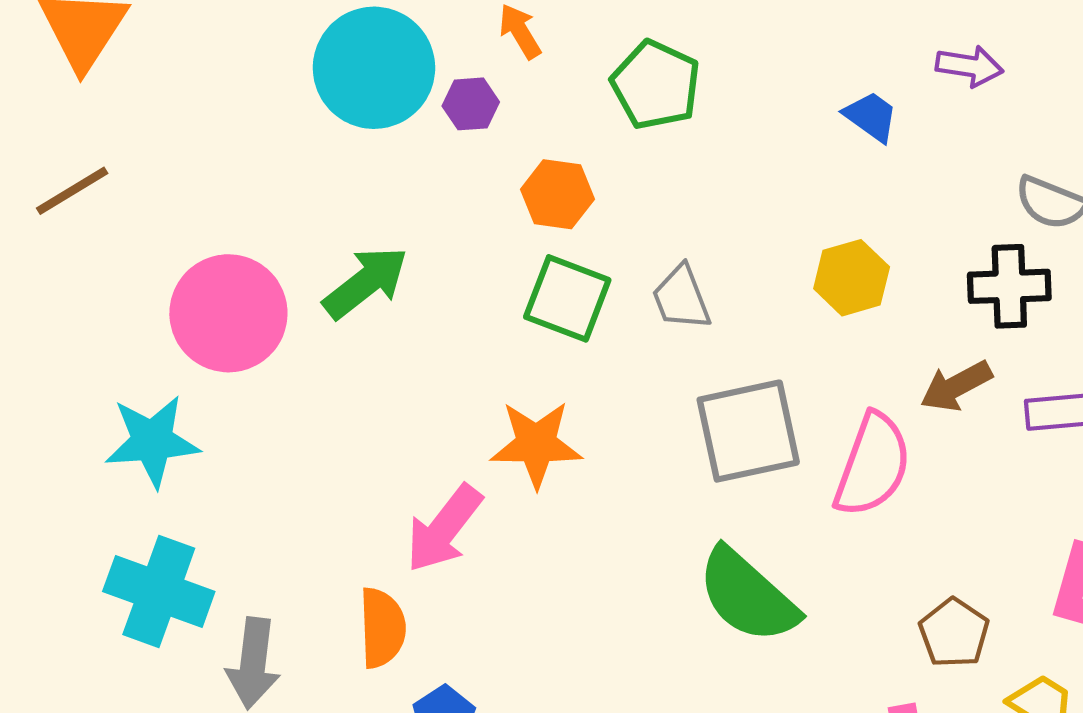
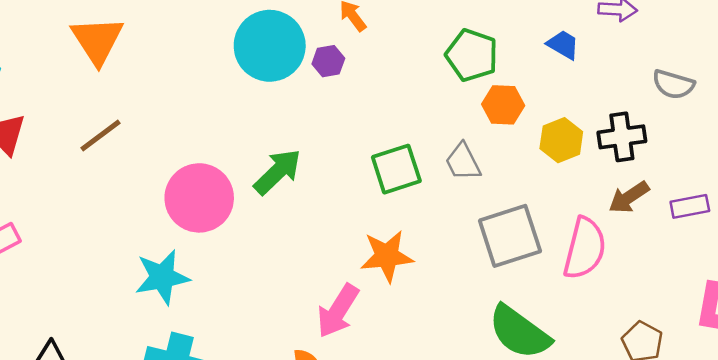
green pentagon: (656, 85) -> (472, 55), moved
orange hexagon: (557, 194) -> (503, 105), moved
black cross: (1009, 286) -> (622, 137), moved
green square: (567, 298) -> (396, 169), turned -33

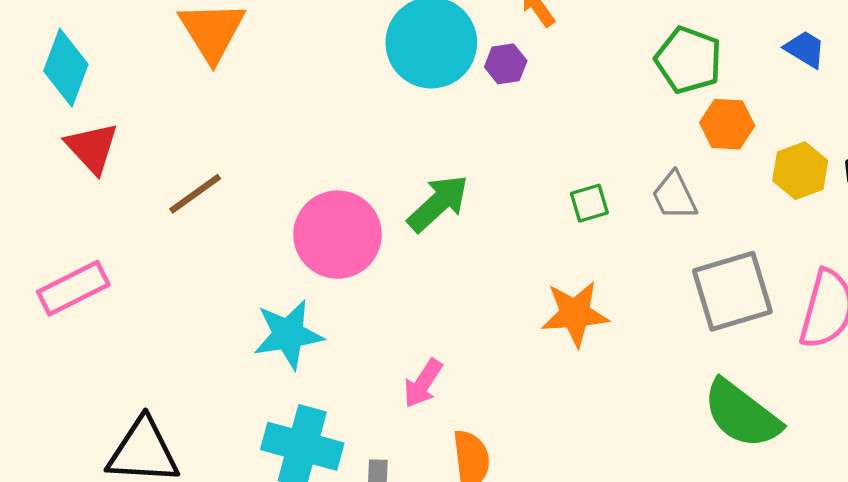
brown line: (101, 136) -> (195, 194), moved
green square: (396, 169) -> (589, 203), size x0.6
pink arrow: (338, 311) -> (423, 383), moved, size x0.7

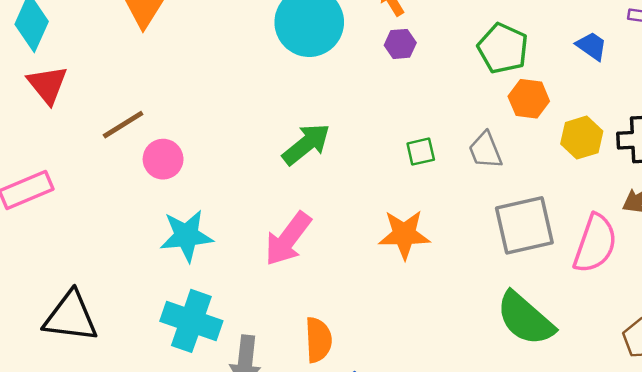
purple hexagon: (506, 64) -> (400, 44), moved
pink circle: (338, 235) -> (163, 159), moved, size x0.6
pink arrow: (423, 383) -> (288, 239), moved, size x1.5

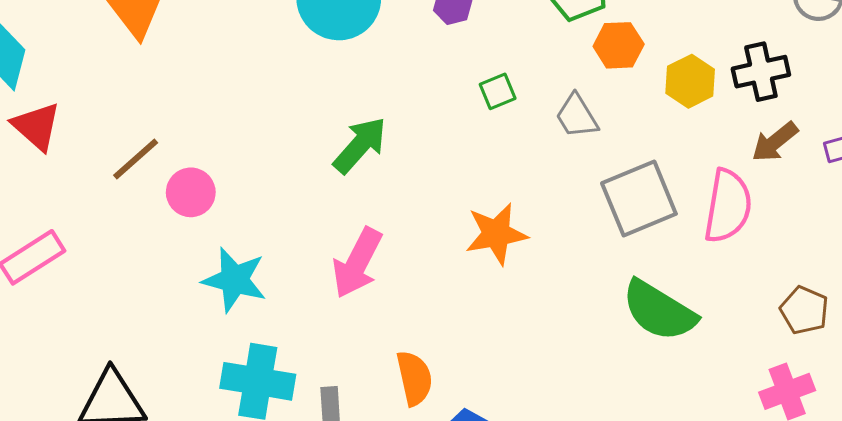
green square: (421, 152) -> (498, 91), moved
cyan star: (186, 236) -> (234, 280), turned 30

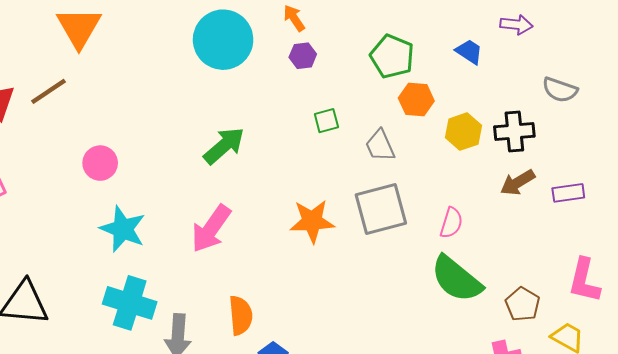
brown line: (136, 159) -> (49, 91), moved
gray square: (639, 199) -> (381, 209), moved
pink semicircle: (728, 206) -> (451, 223), moved, size x0.6
green semicircle: (659, 311) -> (456, 279), moved

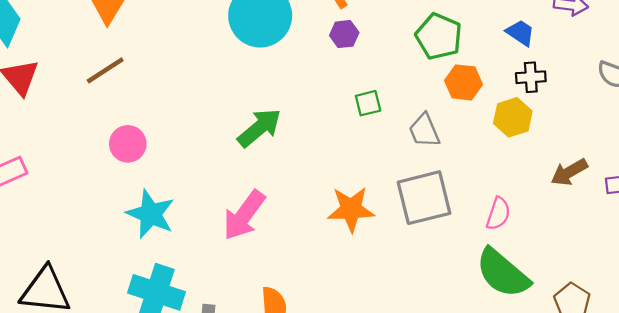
brown line: (49, 91) -> (105, 70), moved
black cross: (514, 132) -> (531, 77), moved, size x0.7

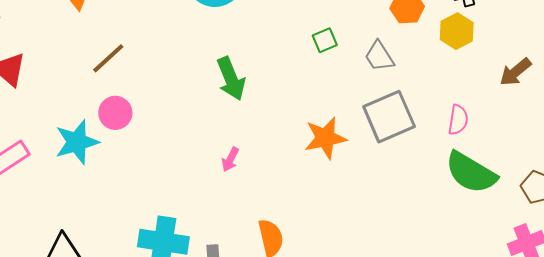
brown line: (105, 70) -> (108, 58), moved
green arrow: (259, 128) -> (231, 79), turned 117
cyan star: (151, 214) -> (77, 142), moved, turned -30
pink arrow: (244, 215) -> (230, 159), size x0.5

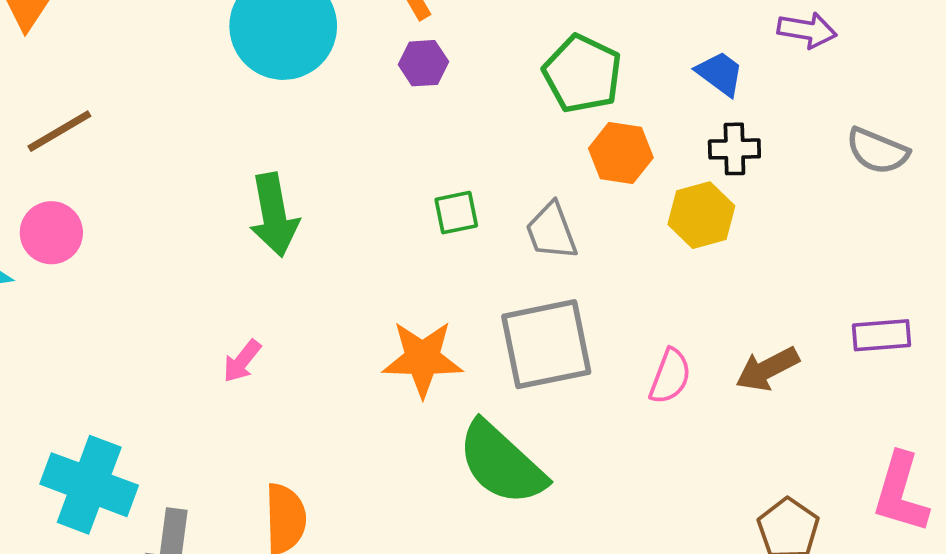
green square: (325, 40) -> (456, 213), moved
brown arrow: (515, 72) -> (767, 369), moved
green semicircle: (471, 173) -> (502, 463), moved

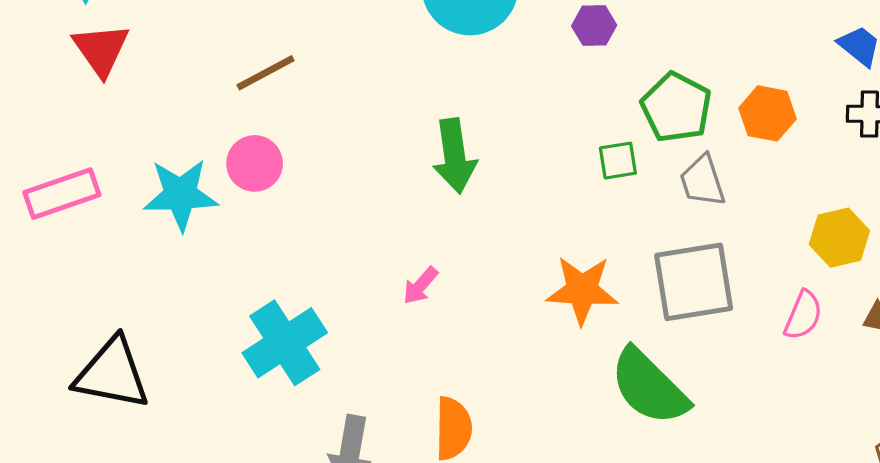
green pentagon: (582, 74) -> (676, 107), moved
yellow hexagon: (701, 215) -> (839, 238), moved
cyan cross: (89, 485) -> (285, 343), moved, turned 34

